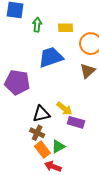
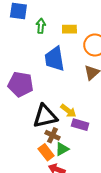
blue trapezoid: (51, 57) -> (55, 59), turned -80
black triangle: (41, 114) -> (45, 116), size x1.4
brown cross: (37, 133) -> (52, 135), moved

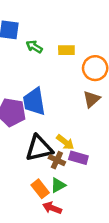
green arrow: (41, 26) -> (34, 47), turned -64
blue trapezoid: (55, 59) -> (34, 102), moved
brown cross: (52, 135) -> (57, 160), moved

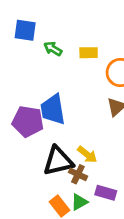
purple rectangle: (78, 158) -> (106, 193), moved

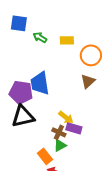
black triangle: (58, 161) -> (23, 116), moved
purple rectangle: (106, 193) -> (74, 128), moved
green triangle: (79, 202) -> (60, 145), moved

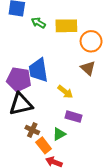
yellow rectangle: (67, 40) -> (66, 26), size x1.5
brown triangle: (88, 81) -> (88, 68), turned -35
yellow arrow: (66, 117) -> (65, 92), moved
brown cross: (59, 132) -> (32, 130), moved

